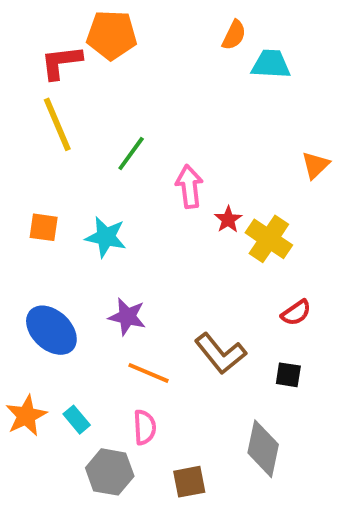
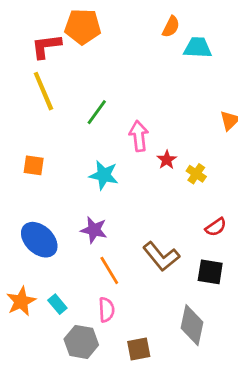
cyan star: (106, 237) -> (104, 175), moved
yellow cross: (269, 239) -> (196, 174), size x0.6
orange line: (149, 373) -> (109, 270), turned 36
black square: (288, 375) -> (210, 272), size x1.4

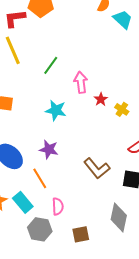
cyan trapezoid: (198, 48) -> (123, 19), turned 40
orange line: (109, 270) -> (40, 178), moved
cyan rectangle: (57, 304) -> (23, 202), size x1.5

